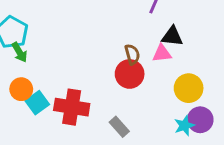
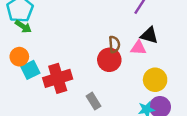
green arrow: (20, 52) -> (23, 27), turned -35
red cross: (72, 107) -> (58, 78), turned -36

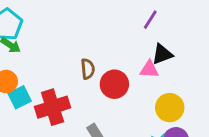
black triangle: (149, 35) -> (162, 54), turned -36
brown semicircle: (114, 44) -> (88, 69), moved

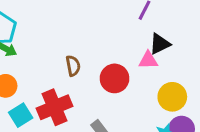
brown semicircle: (88, 69) -> (73, 66), moved
cyan square: (20, 97) -> (21, 115), moved

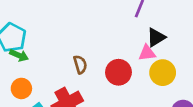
yellow circle: (172, 97) -> (163, 73), moved

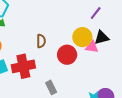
yellow circle: (163, 73) -> (82, 37), moved

